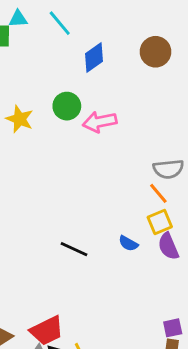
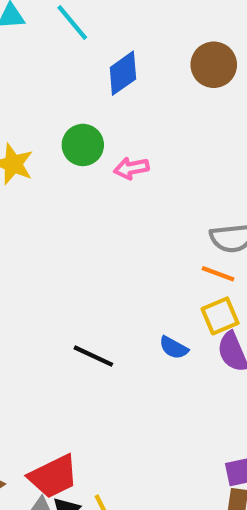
pink arrow: (100, 122) -> (131, 168), size x0.7
orange line: (158, 193) -> (218, 274), turned -30

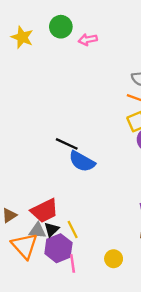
blue semicircle: (174, 348) -> (82, 161), moved, size x1.6

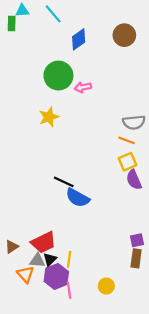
green circle: (61, 27) -> (58, 76), size x1.4
yellow star: (22, 37) -> (49, 117), moved, turned 30
yellow line: (73, 229) -> (69, 259), turned 35
orange triangle: (25, 246) -> (25, 274), size x0.7

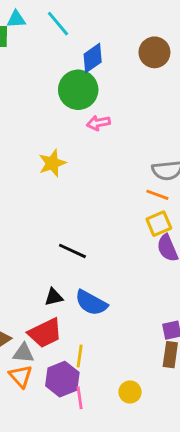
green circle: (58, 76) -> (78, 90), moved
blue semicircle: (78, 198) -> (91, 303), moved
black triangle: (50, 259) -> (54, 297), moved, turned 32
gray triangle: (37, 260) -> (23, 353), moved

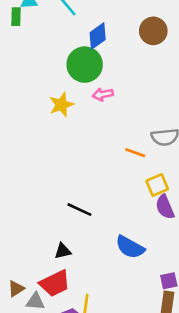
yellow star: (52, 163) -> (61, 105), moved
orange line: (157, 195) -> (135, 153), moved
blue semicircle: (91, 303) -> (130, 247), moved

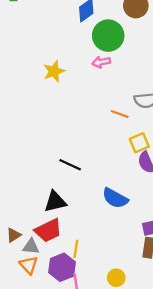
green circle: (85, 65) -> (108, 36), moved
pink arrow: (103, 94) -> (101, 62), moved
black triangle: (63, 251) -> (55, 202), size x1.5

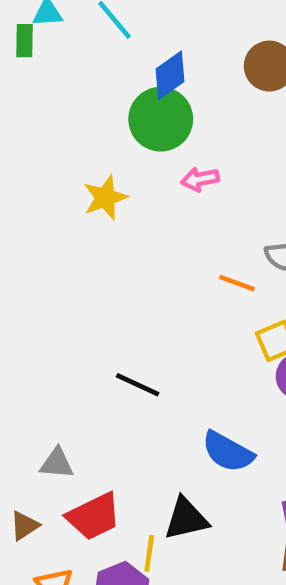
green circle: (108, 36) -> (161, 119), moved
black triangle: (55, 202) -> (186, 519), moved
gray triangle: (31, 247) -> (57, 463), moved

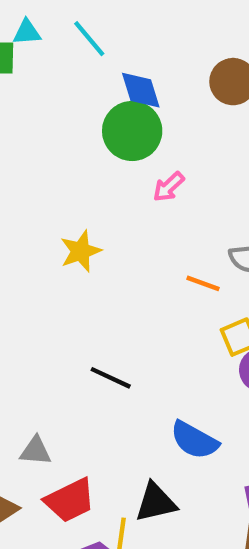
blue diamond: (170, 75) -> (141, 90), turned -72
pink arrow: (200, 179) -> (169, 187), turned -32
yellow star: (105, 198) -> (81, 251), moved

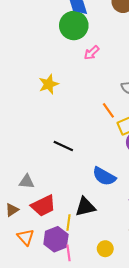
orange line: (203, 283) -> (108, 110), moved, turned 35

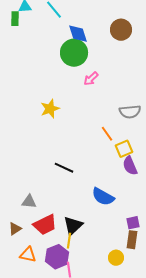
black triangle: (85, 207) -> (73, 226), moved, turned -30
orange triangle: (26, 237) -> (28, 255), turned -36
yellow circle: (105, 249) -> (116, 258), moved

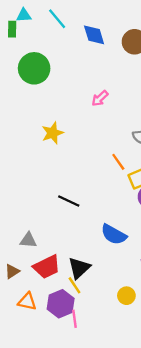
blue diamond: (78, 34) -> (94, 35), moved
green circle: (74, 53) -> (34, 68), moved
yellow line: (69, 241) -> (74, 285), turned -42
yellow circle: (116, 258) -> (126, 296), moved

